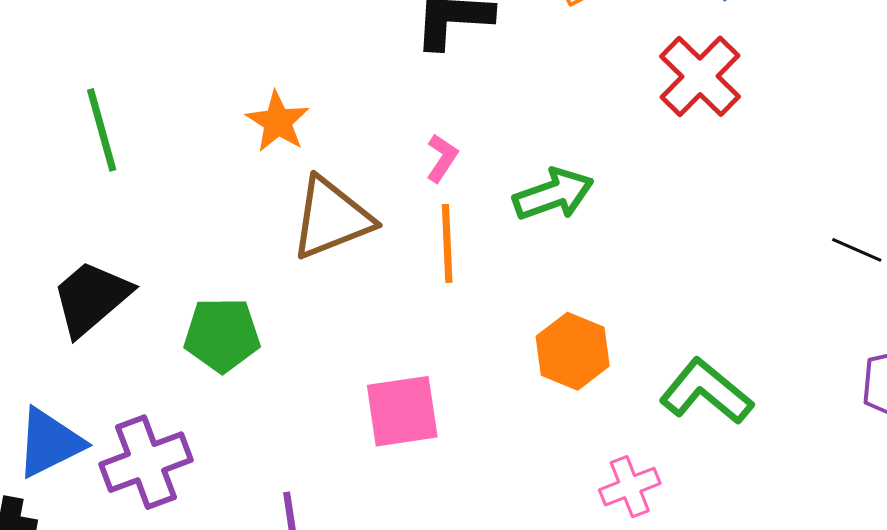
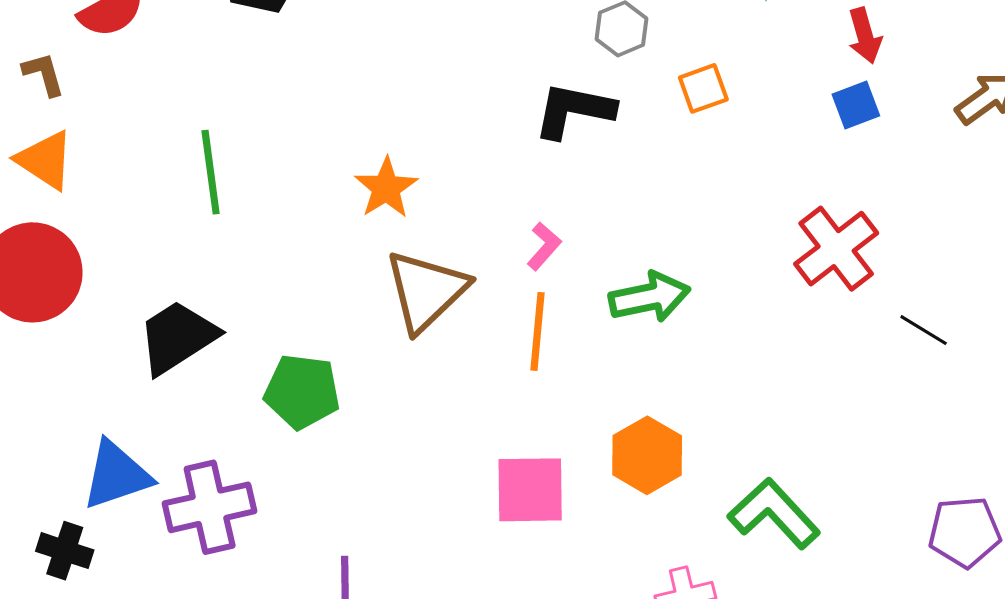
red cross: (700, 76) -> (836, 249), moved
brown triangle: (331, 218) -> (426, 291), turned -30
black line: (857, 250) -> (924, 330), moved
pink square: (402, 411) -> (530, 490), moved

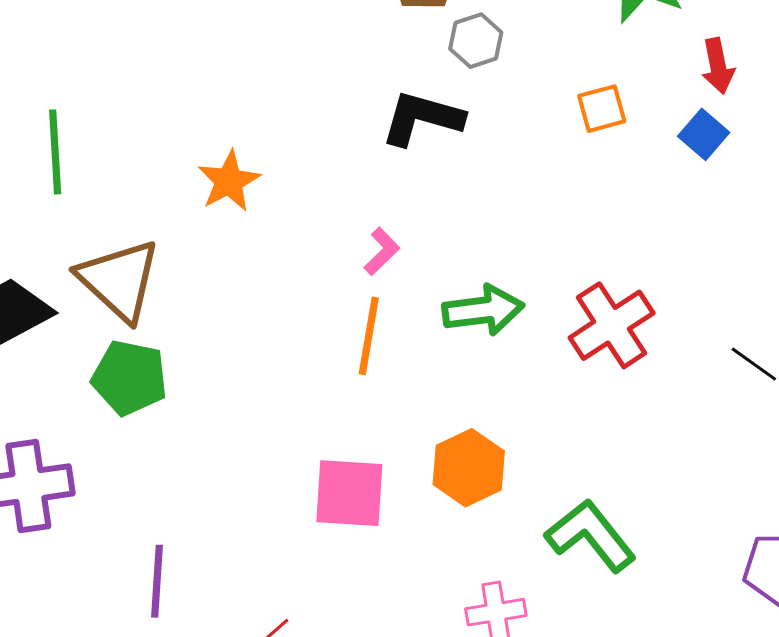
orange square: (703, 88) -> (602, 109), moved
blue square: (856, 105) -> (704, 134), turned -33
red cross: (836, 249) -> (612, 325), moved
brown triangle: (426, 291) -> (119, 280), moved, turned -38

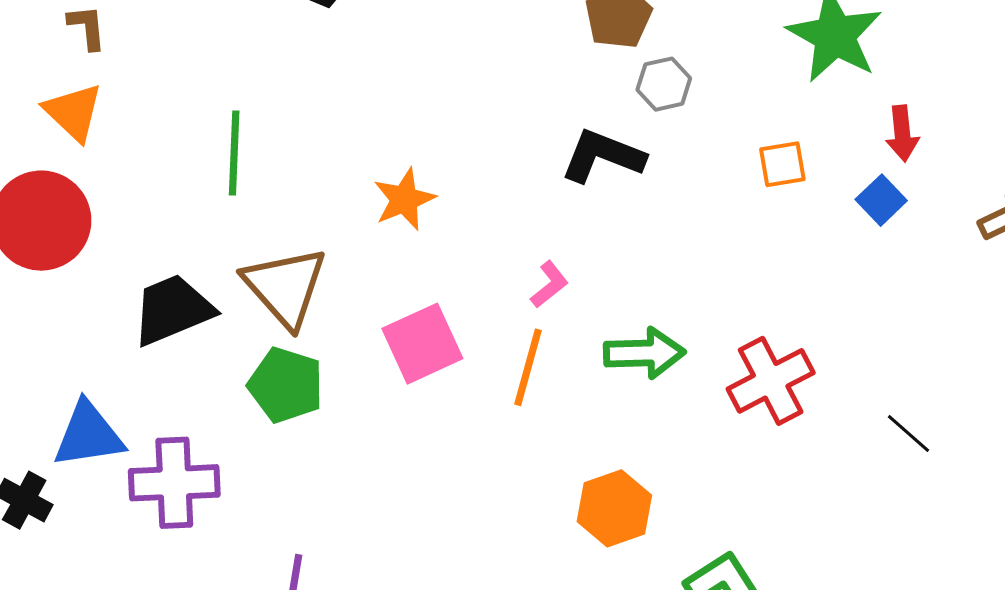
pink square: (349, 493) -> (422, 344), moved, turned -34

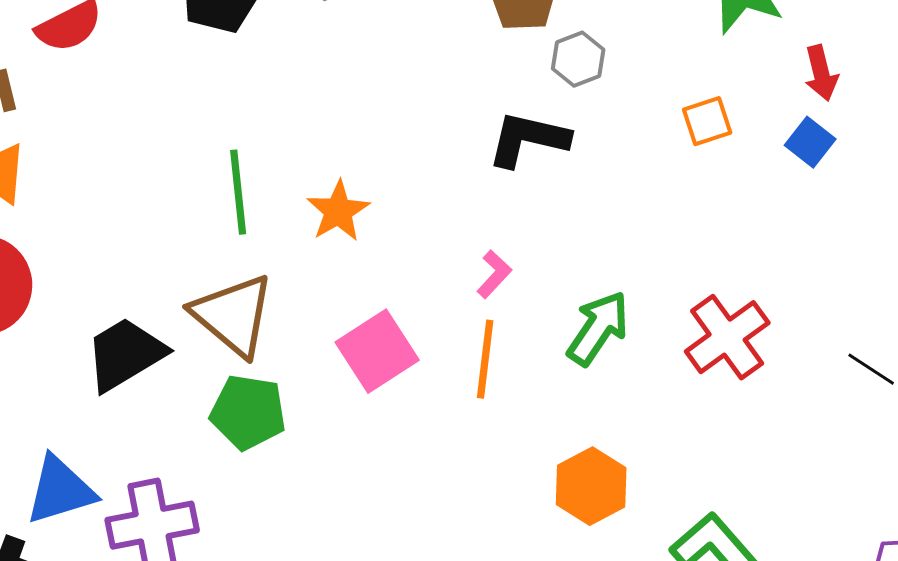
green line: (234, 153) -> (238, 192), moved
green arrow: (644, 353) -> (598, 328), turned -46

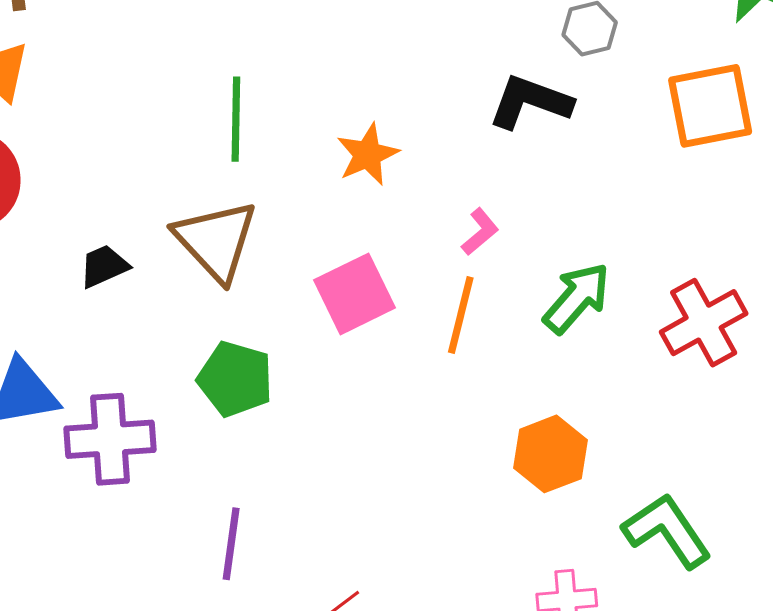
orange square: (707, 121) -> (710, 106), size x1.8
orange star: (338, 211) -> (368, 154), moved
black trapezoid: (125, 354) -> (104, 266), size x0.6
green pentagon: (248, 412) -> (235, 379), moved

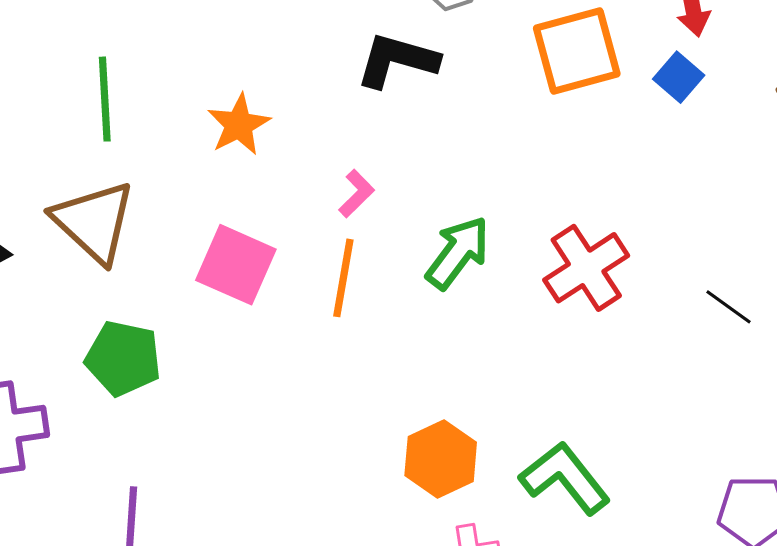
pink square: (354, 294) -> (236, 265), turned -36
orange hexagon: (550, 454) -> (441, 459), moved

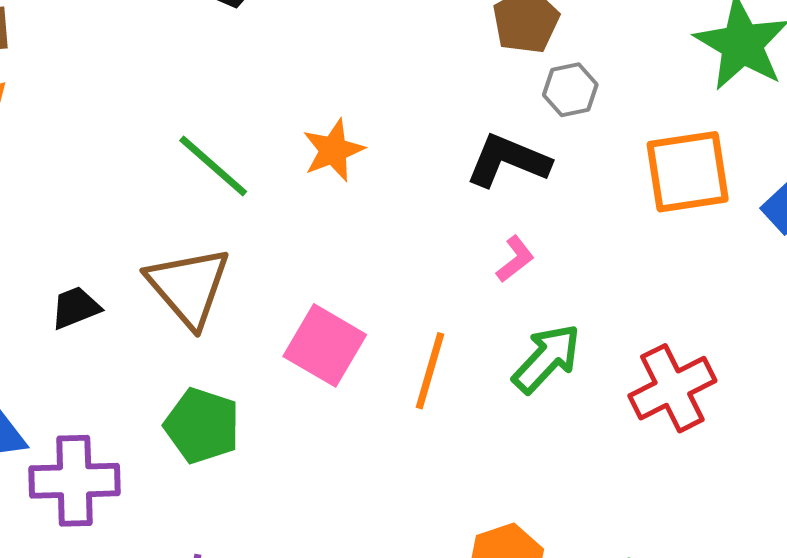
green line: (105, 99) -> (213, 166), turned -52
orange star: (239, 125) -> (333, 150), moved
pink L-shape: (357, 194) -> (515, 259), moved

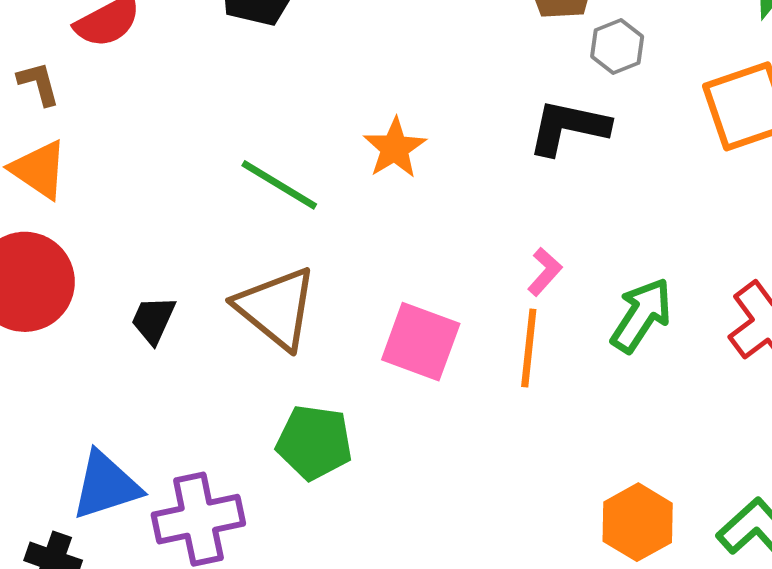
pink L-shape: (515, 259) -> (545, 272), moved
black trapezoid: (76, 308) -> (153, 320), moved, turned -34

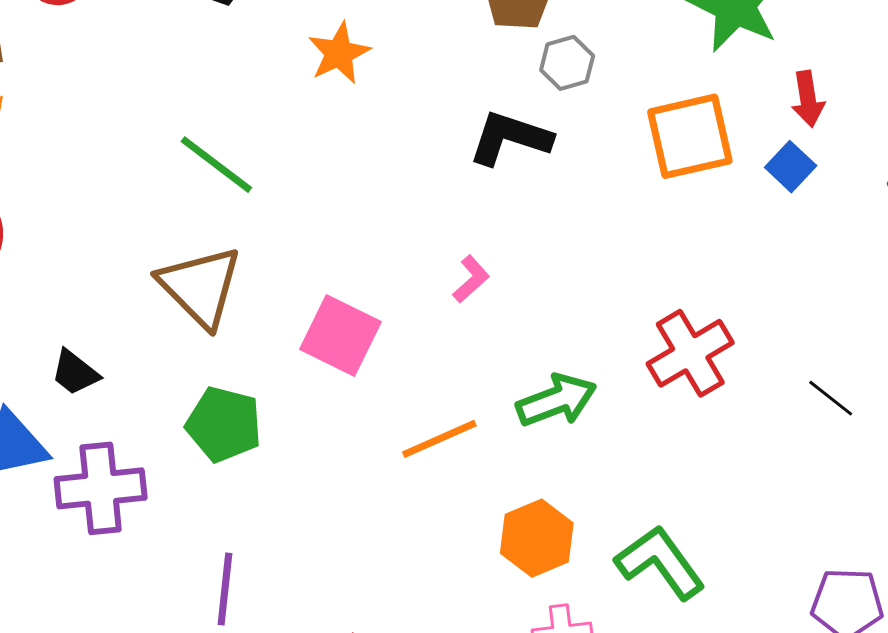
orange star: (395, 148) -> (339, 53), moved
green arrow: (641, 315) -> (556, 400), moved, turned 30
black trapezoid: (153, 320) -> (75, 373), moved, turned -82
orange line: (529, 348) -> (439, 439), moved, turned 54

